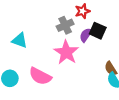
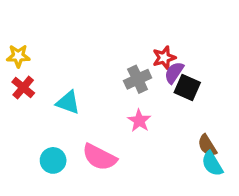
purple semicircle: (86, 35) -> (174, 73), moved
pink star: (66, 52) -> (139, 121), size x0.6

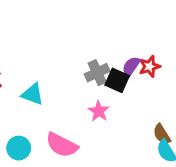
red star: (164, 58) -> (149, 66), moved
black square: (187, 88) -> (117, 80), moved

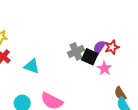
pink star: (99, 111) -> (104, 68), moved

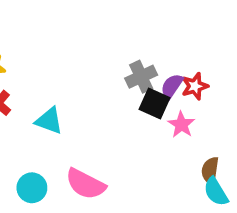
gray cross: (76, 51) -> (141, 77), moved
brown semicircle: (120, 94) -> (210, 171), turned 40

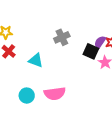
gray cross: (141, 77) -> (62, 37), moved
pink semicircle: (86, 184) -> (55, 94), turned -35

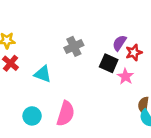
purple semicircle: (100, 42) -> (119, 43), moved
pink semicircle: (55, 94) -> (66, 114), turned -65

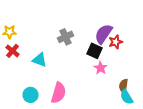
purple semicircle: (119, 43) -> (104, 34), size x1.5
pink star: (125, 76) -> (100, 68), moved

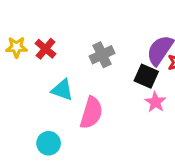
red cross: (12, 51) -> (46, 49), moved
pink semicircle: (58, 93) -> (91, 113), moved

